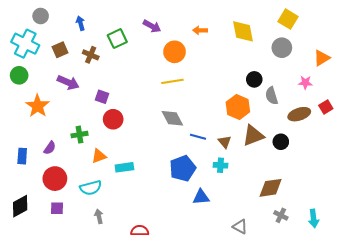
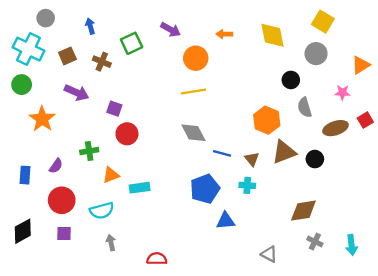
black circle: (254, 79) -> (291, 80), moved

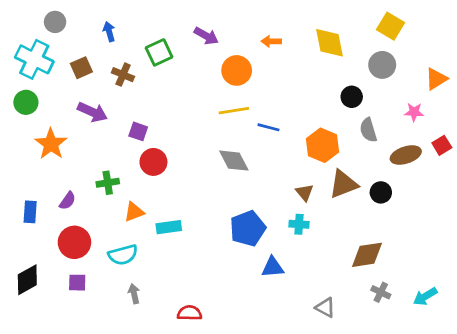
blue line: (222, 153) -> (269, 127), moved
cyan arrow: (352, 245) -> (425, 296), turned 66

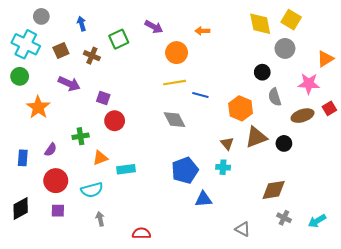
yellow diamond: (330, 43) -> (260, 24), moved
pink star: (414, 112) -> (309, 84), size x1.5

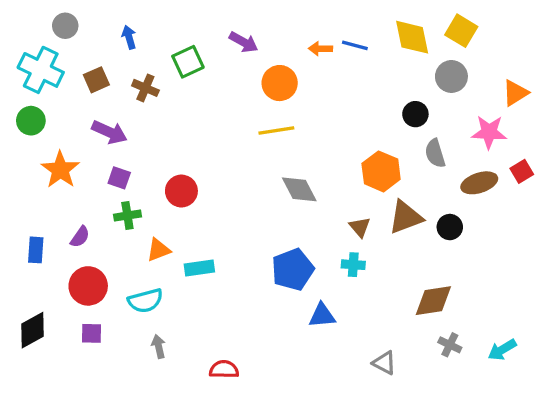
blue line: (200, 95) -> (355, 45), moved
purple square: (103, 98) -> (119, 178), moved
gray diamond: (174, 120) -> (299, 189), moved

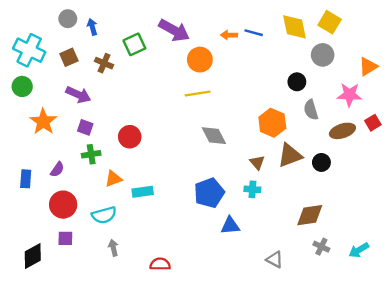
gray circle: (65, 26) -> (68, 19), moved
purple arrow: (244, 42) -> (174, 30), size x1.5
black diamond: (33, 330) -> (33, 256), moved

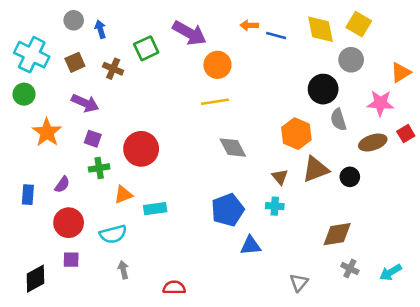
orange arrow: (229, 35) -> (249, 25), moved
black circle: (297, 82) -> (323, 89), size x1.5
red circle: (130, 137) -> (141, 149), size x1.4
gray triangle: (275, 259) -> (299, 282), turned 42

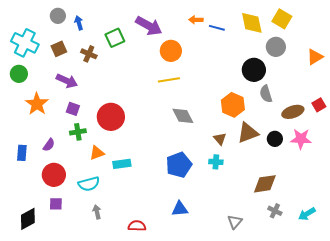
pink star: (380, 103) -> (301, 139), moved
blue triangle: (251, 246) -> (180, 209), moved

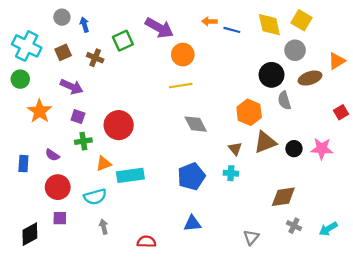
brown ellipse: (293, 112) -> (310, 78), moved
purple semicircle: (49, 145) -> (52, 155), turned 88
cyan rectangle: (122, 164) -> (130, 175), size x1.4

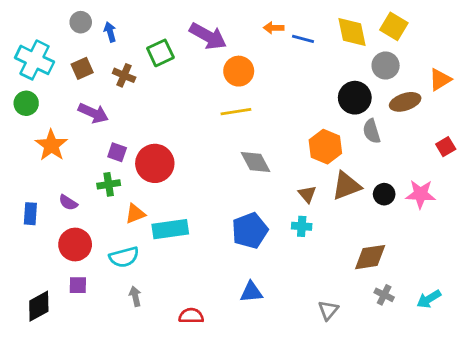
purple square: (78, 117) -> (117, 152), moved

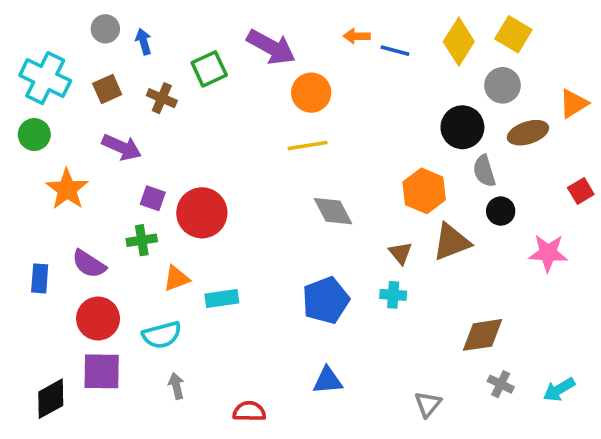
yellow diamond: (352, 32) -> (459, 42), turned 44
black circle: (384, 194) -> (501, 211), moved
purple semicircle: (68, 203) -> (89, 264), size x1.4
cyan rectangle: (170, 229) -> (222, 298), size x0.7
purple square: (78, 285) -> (102, 371), size x1.6

